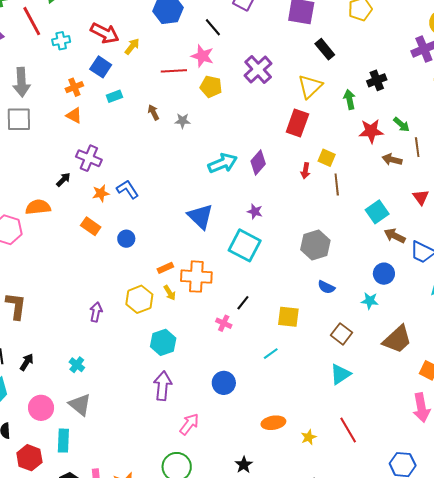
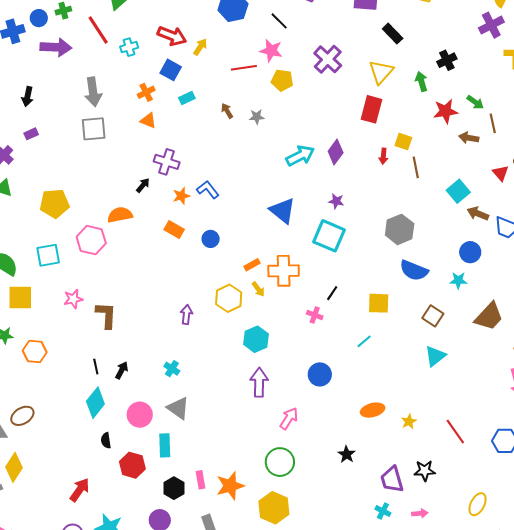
blue semicircle: (326, 287) -> (414, 270), size x1.6
red line: (348, 430) -> (455, 432), moved

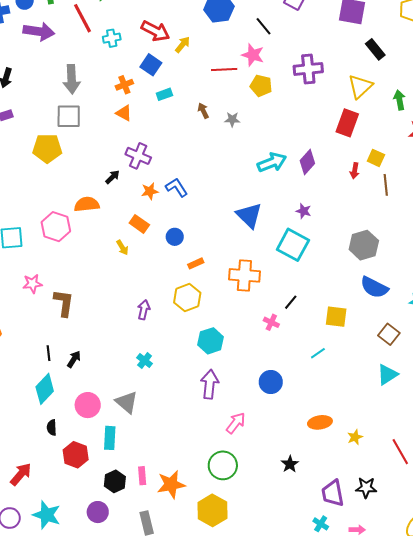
purple cross: (328, 59) -> (308, 69), turned 36
yellow pentagon: (55, 204) -> (47, 148), moved
orange rectangle: (252, 265) -> (196, 263), moved
yellow arrow: (258, 289) -> (122, 248), moved
cyan cross: (172, 369) -> (145, 361), moved

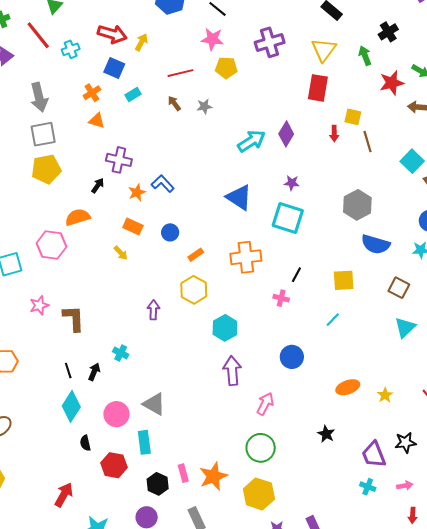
red line: (224, 70) -> (180, 73), moved
yellow pentagon: (47, 148) -> (46, 169), moved
cyan cross: (145, 361) -> (121, 353), moved

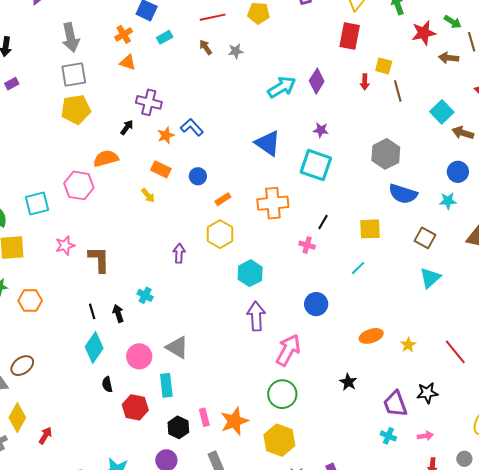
black arrow: (94, 372) -> (118, 313), turned -42
pink arrow: (265, 404) -> (288, 350), size x1.4
red arrow: (64, 495) -> (45, 436), moved, size x0.7

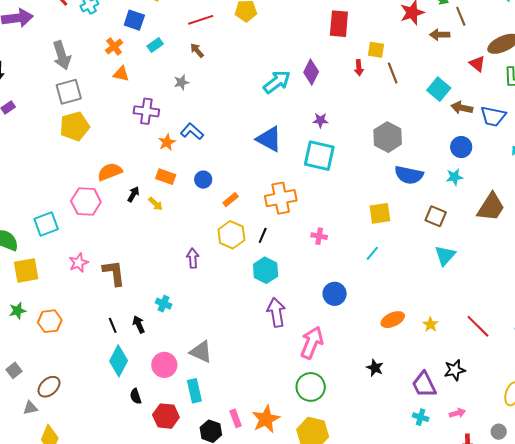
gray star: (236, 51) -> (181, 82), moved
black arrow: (127, 127) -> (133, 194), moved
black line: (323, 222) -> (263, 235), moved

